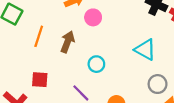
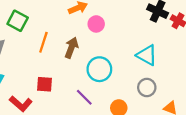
cyan circle: (96, 64) -> (99, 69), size x1.5
gray circle: (158, 84) -> (147, 87), moved

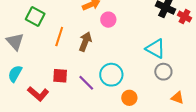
cyan circle: (99, 69) -> (111, 75), moved
gray circle: (147, 87) -> (163, 72), moved
purple line: (84, 97) -> (86, 83), moved

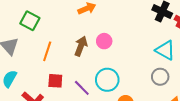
pink circle: (108, 20) -> (104, 41), moved
orange line: (59, 37) -> (47, 51), moved
cyan triangle: (155, 49) -> (165, 50), moved

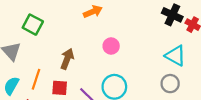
brown arrow: (81, 46) -> (67, 59), moved
orange line: (47, 51) -> (36, 79), moved

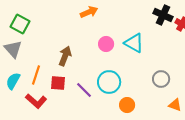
green square: (33, 25) -> (20, 24), moved
cyan triangle: (175, 56) -> (134, 43), moved

